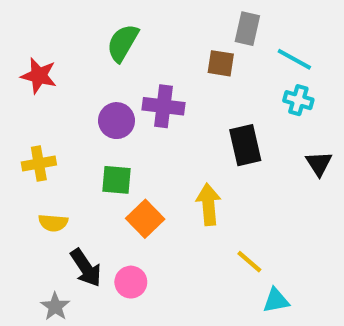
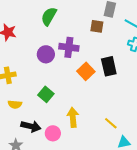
green square: (117, 180) -> (46, 94), moved, turned 35
yellow arrow: (208, 204) -> (73, 117), moved
orange square: (145, 219) -> (86, 71), moved
black arrow: (86, 268) -> (31, 126), turned -42

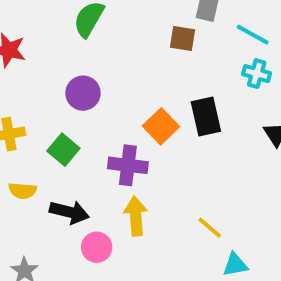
purple cross: (69, 47) -> (128, 165), moved
green square: (46, 94) -> (63, 150), moved
black arrow: (31, 126) -> (69, 212), moved

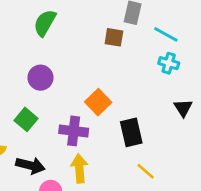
black rectangle: (206, 117) -> (131, 132), moved
yellow line: (210, 228) -> (146, 171), moved

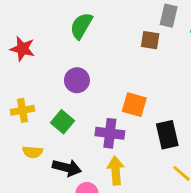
orange square: (98, 102) -> (134, 105), turned -30

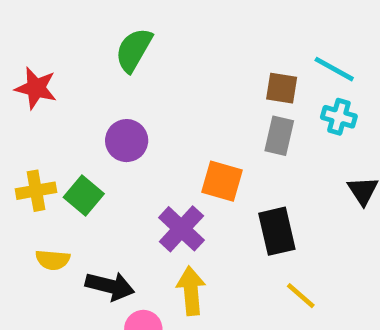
gray rectangle: (169, 16) -> (279, 136), moved
brown square: (150, 40) -> (282, 88), moved
green square: (63, 122) -> (84, 195), moved
purple cross: (110, 133) -> (181, 229), turned 36

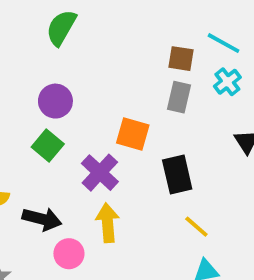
cyan cross: (339, 117) -> (227, 82), turned 36
green square: (84, 195) -> (48, 146), moved

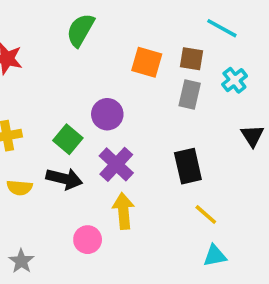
cyan line: (223, 43) -> (222, 28), moved
purple circle: (55, 101) -> (107, 114), moved
orange square: (133, 134) -> (147, 62), moved
black arrow: (42, 219) -> (64, 179), moved

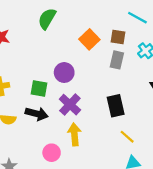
orange square: (147, 62) -> (89, 39), turned 30
green square: (68, 139) -> (39, 89), turned -30

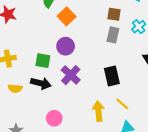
orange square: (89, 39) -> (67, 16), moved
yellow arrow: (74, 134) -> (98, 111), moved

